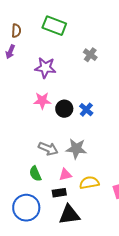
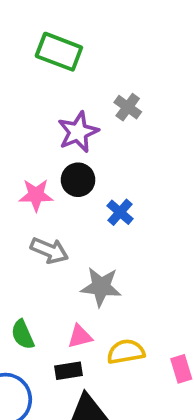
purple star: (45, 68) -> (78, 132), moved, turned -30
black circle: (64, 109) -> (78, 180), moved
gray arrow: (48, 149) -> (49, 250), moved

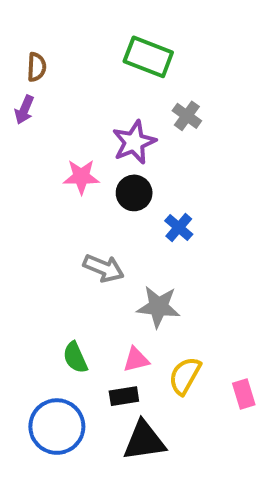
green rectangle: (59, 52) -> (148, 57), moved
pink star: (36, 195) -> (81, 177), moved
yellow semicircle: (126, 352) -> (185, 376), turned -51

